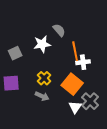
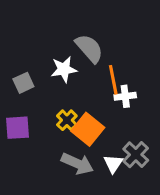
gray semicircle: (59, 30) -> (89, 48), size x1.5
orange square: (72, 84) -> (88, 129), moved
gray arrow: (42, 96) -> (77, 164), moved, size x1.5

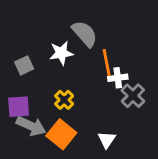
orange square: (88, 129) -> (61, 134), moved
gray cross: (136, 155) -> (133, 96), moved
gray arrow: (77, 164) -> (31, 126), moved

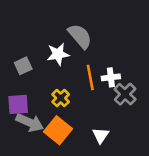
orange line: (107, 63) -> (90, 77), moved

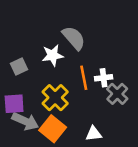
yellow cross: (61, 98) -> (55, 98), size x1.5
white triangle: (101, 135) -> (94, 134), turned 49

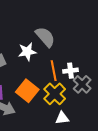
yellow cross: (55, 98) -> (55, 94), moved
orange square: (53, 129) -> (27, 91), moved

